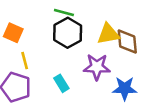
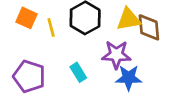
yellow line: (25, 61) -> (51, 27), moved
blue star: (125, 88) -> (129, 78), moved

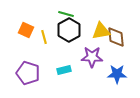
cyan rectangle: (78, 72) -> (64, 70), turned -72
blue star: (129, 78) -> (117, 74), moved

